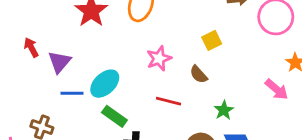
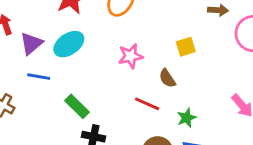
cyan ellipse: (105, 84) -> (69, 44), moved
red line: (169, 101) -> (147, 104), moved

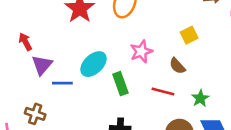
purple triangle: (31, 43) -> (42, 65), moved
cyan ellipse: (69, 44) -> (93, 64), moved
green rectangle: (77, 106) -> (120, 84), moved, turned 35

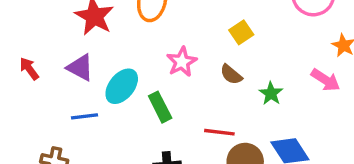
purple triangle: (42, 65) -> (80, 67), moved, turned -35
red line: (163, 92) -> (219, 132), moved
green star: (200, 98) -> (271, 93), moved

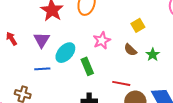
purple triangle: (80, 67) -> (42, 40), turned 30
green star: (271, 93) -> (153, 55), moved

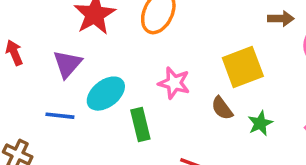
yellow square: (138, 25) -> (243, 67), size x1.6
pink star: (102, 40) -> (174, 83), turned 30

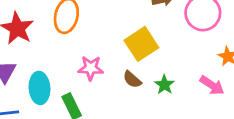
cyan ellipse: (106, 94) -> (39, 88), turned -44

